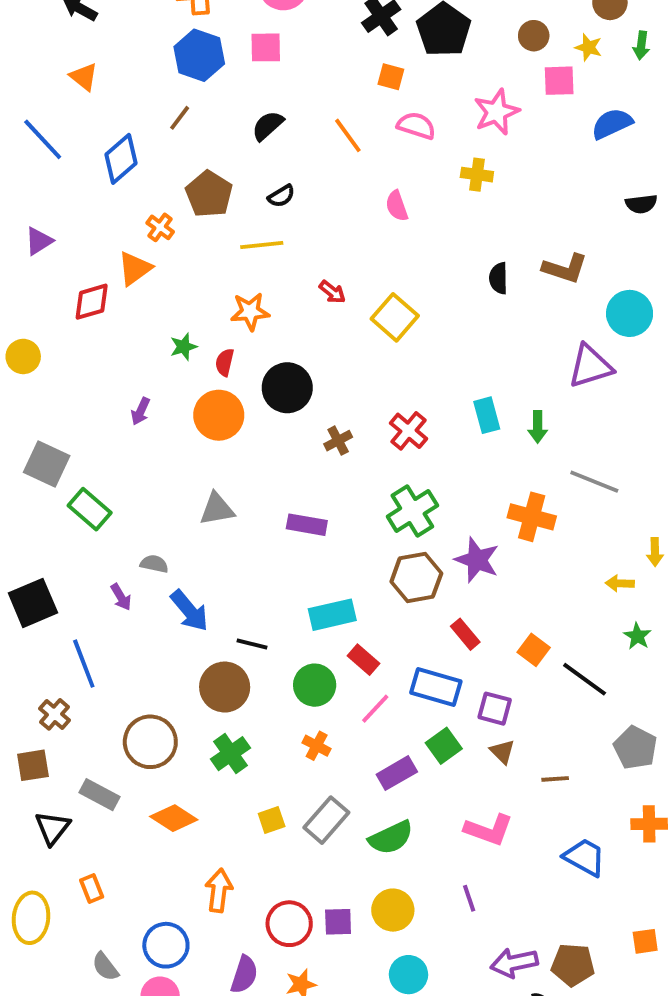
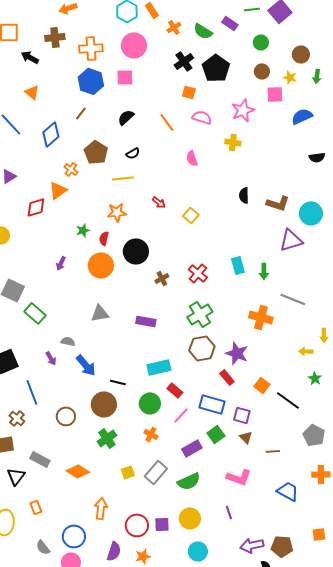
brown L-shape: (565, 268) -> (278, 203), moved
yellow square: (395, 317) -> (191, 215), size x0.7
purple star: (477, 560) -> (237, 353), moved
brown circle: (150, 742) -> (66, 416), moved, size x0.7

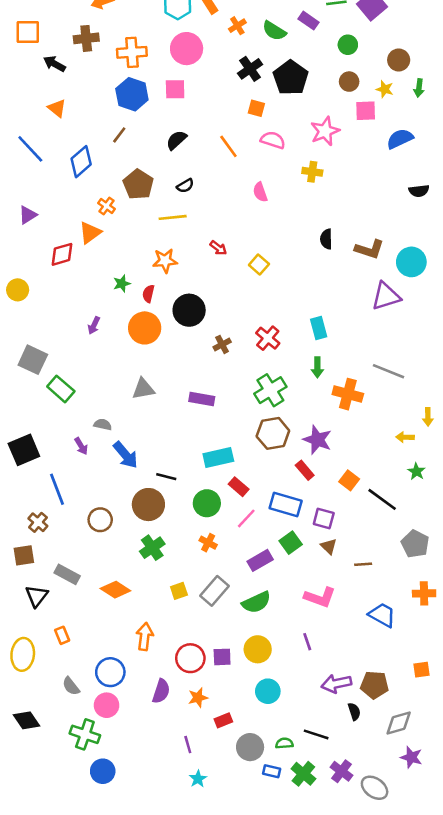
green arrow: (264, 271) -> (317, 367), moved

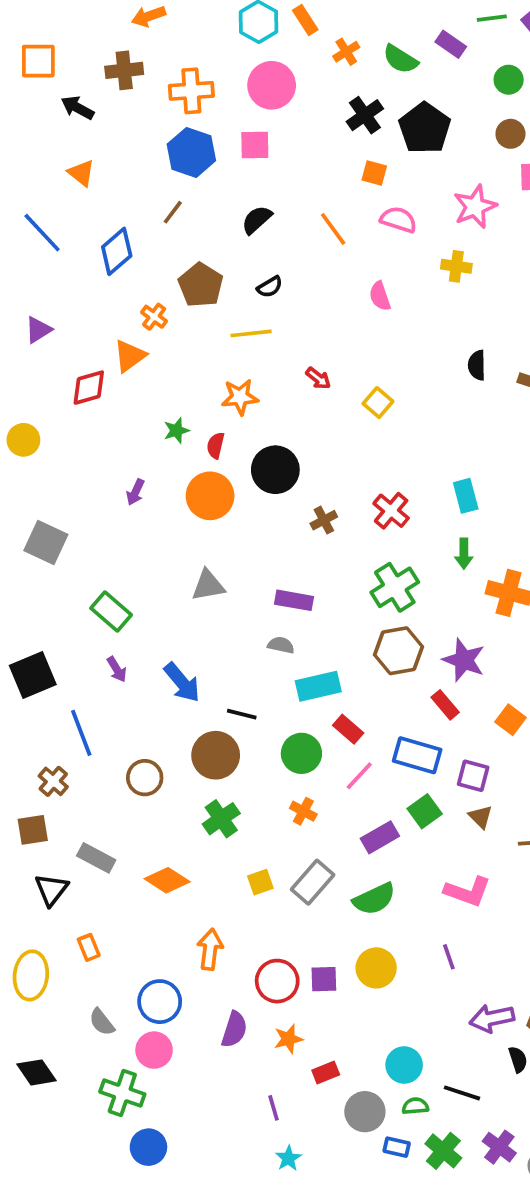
green rectangle: (61, 389) -> (111, 612), moved
gray semicircle: (103, 424) -> (281, 645), moved
cyan circle: (268, 691) -> (404, 1065), moved

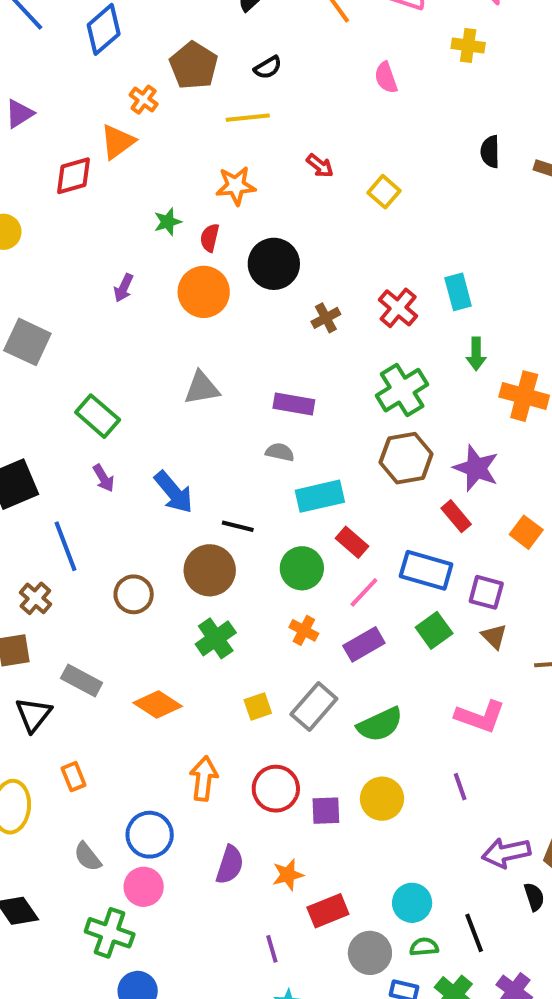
cyan rectangle: (466, 496) -> (458, 292), moved
purple rectangle: (380, 837) -> (364, 644), moved
red circle: (277, 981) -> (276, 789), moved
red rectangle: (326, 1072) -> (328, 911), size x1.4
black line: (462, 1093) -> (474, 933), turned 51

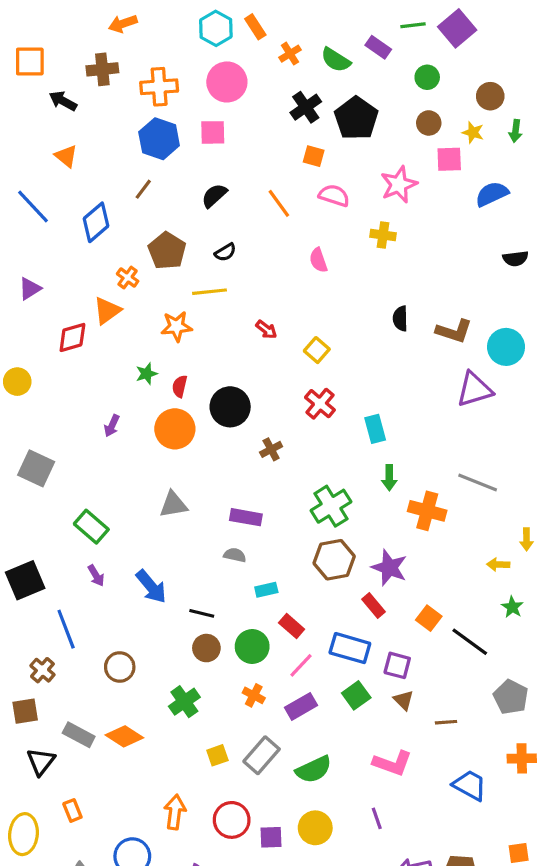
orange star: (236, 186) -> (176, 326), moved
red cross: (398, 308) -> (320, 404), moved
cyan rectangle: (320, 496) -> (266, 590), size x0.6
brown circle: (210, 570) -> (206, 648), moved, size x0.7
orange diamond: (158, 704) -> (124, 736), moved

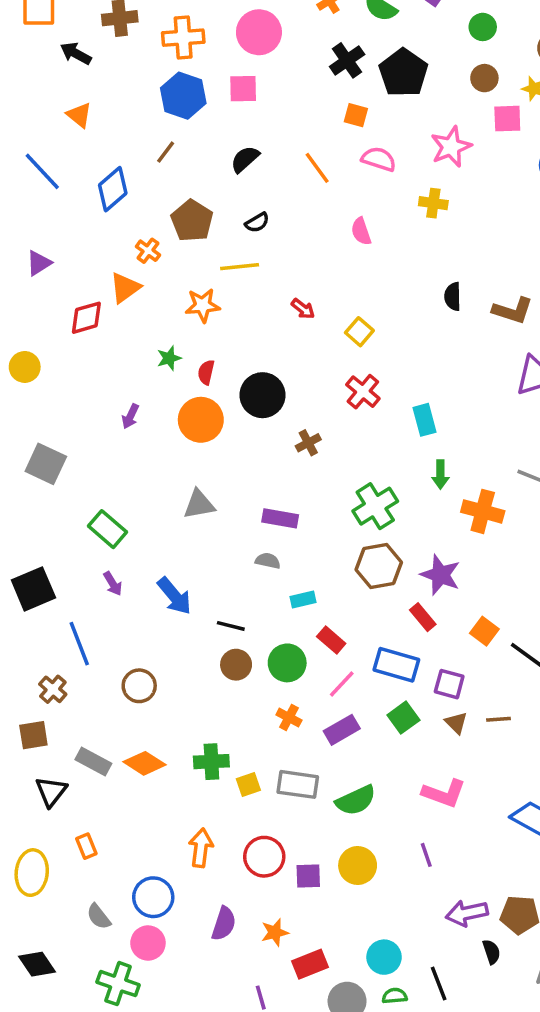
green cross: (184, 702) -> (211, 762), moved, turned 32
brown line: (446, 722) -> (499, 719), moved
gray rectangle: (262, 755) -> (298, 784), turned 57

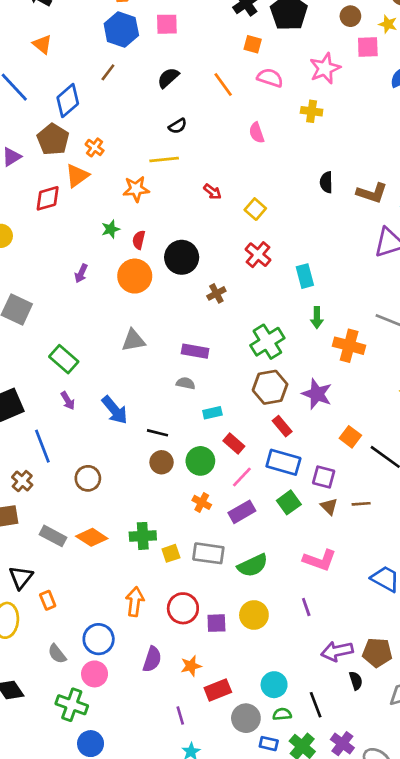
brown pentagon: (192, 221) -> (53, 139), moved
red rectangle: (423, 617) -> (282, 426), moved
black triangle: (51, 792) -> (21, 577), moved

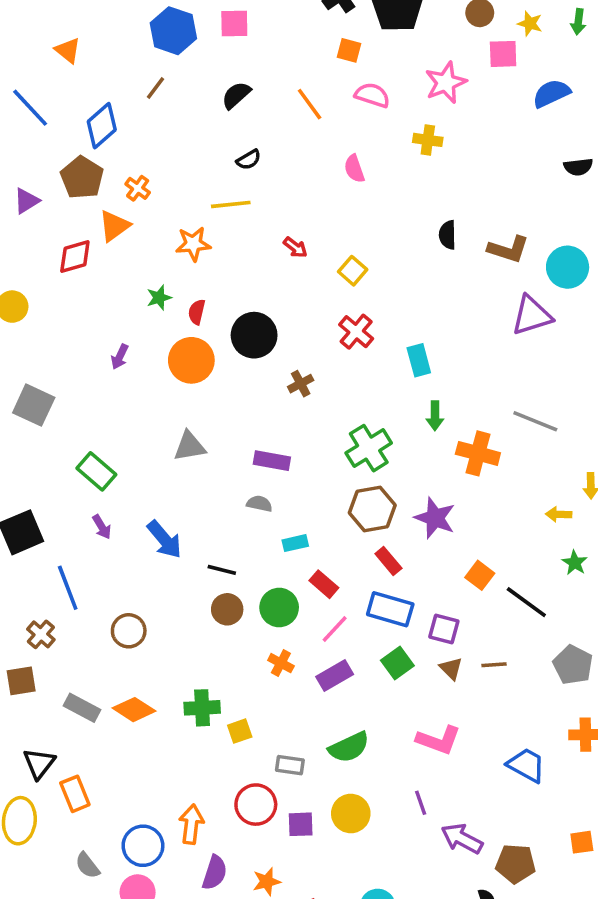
gray rectangle: (208, 553) -> (290, 765), moved, size x0.7
orange rectangle: (48, 600) -> (75, 794), size x1.4
orange arrow: (135, 602) -> (191, 824), moved
purple arrow: (337, 651) -> (462, 839), moved, turned 40

